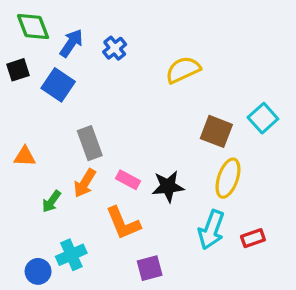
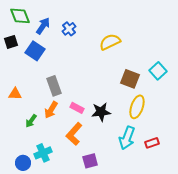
orange L-shape: (123, 223) -> (74, 134), turned 65

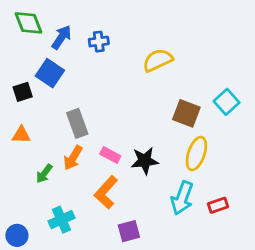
blue cross: (69, 29) -> (99, 42), turned 32
black square: (11, 42) -> (23, 92), moved
blue circle: (23, 163) -> (17, 235), moved

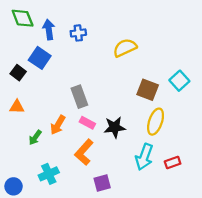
blue arrow: (61, 37) -> (49, 30), turned -42
black square: (23, 92) -> (18, 73), turned -35
gray rectangle: (77, 123) -> (79, 97), moved

